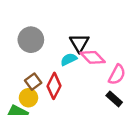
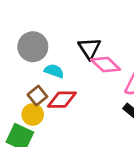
cyan semicircle: (69, 59) -> (54, 71), moved, turned 49
red diamond: (54, 86) -> (62, 100), turned 65

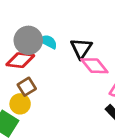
cyan semicircle: (54, 71) -> (48, 42), moved
red diamond: (62, 100) -> (20, 60), moved

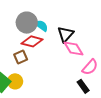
red diamond: (20, 60) -> (32, 41), moved
yellow circle: (20, 104) -> (15, 81), moved

